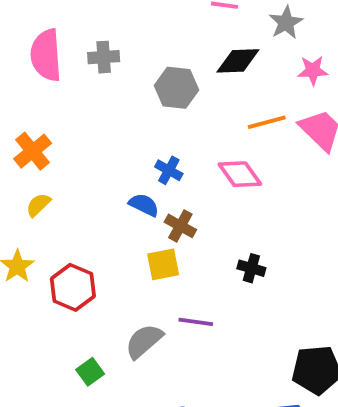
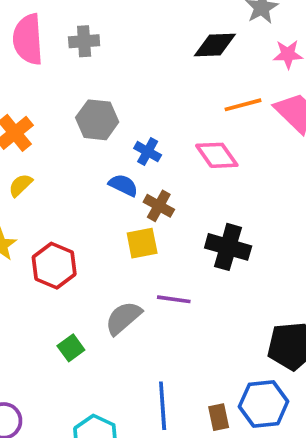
gray hexagon: (177, 88) -> (97, 120), moved
black cross: (251, 268) -> (228, 247), size x1.6

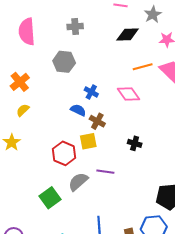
gray cross: (84, 41) -> (75, 27), moved
gray hexagon: (97, 120) -> (64, 62), moved
black cross: (228, 247) -> (135, 143), size x0.6
red hexagon: (54, 266) -> (64, 153), moved
green square: (71, 348) -> (50, 198), size x1.5

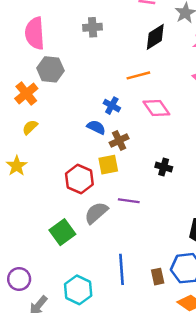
black diamond: (128, 35) -> (155, 37), turned -30
gray hexagon: (64, 62) -> (50, 69), moved
orange line: (143, 67) -> (138, 75), moved
brown cross: (97, 121) -> (119, 141), turned 35

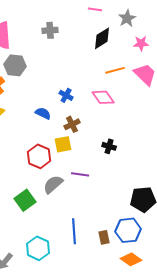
orange line: (138, 75) -> (115, 70), moved
blue semicircle: (96, 127) -> (43, 113), moved

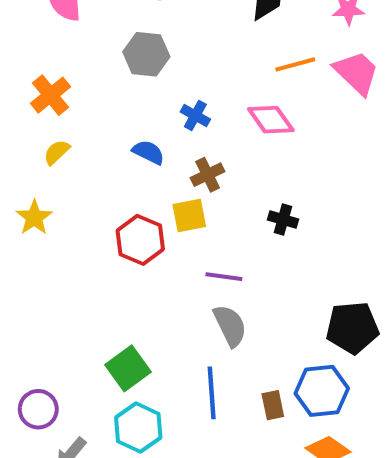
gray hexagon: (15, 65) -> (146, 54), moved
gray semicircle: (53, 184) -> (230, 326), moved, turned 105
green square: (25, 200) -> (128, 368), moved

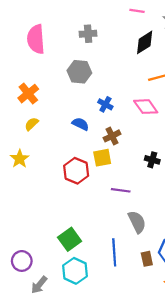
gray semicircle: (230, 326) -> (137, 222), moved

